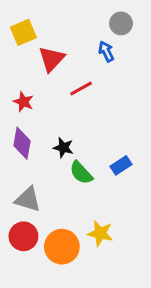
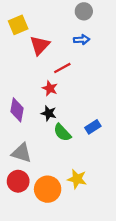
gray circle: (121, 23) -> (84, 11), moved
blue arrow: (106, 52) -> (82, 40), turned 112
red star: (23, 102) -> (50, 88), moved

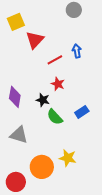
blue arrow: (82, 40) -> (77, 51), moved, turned -96
red star: (50, 88) -> (58, 84), moved
red circle: (18, 181) -> (16, 182), moved

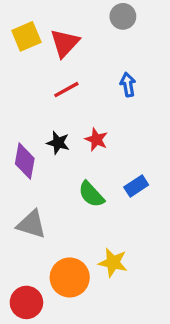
red triangle: (35, 40) -> (65, 43), moved
red line: (55, 60) -> (66, 90), moved
black star: (43, 100) -> (58, 143), moved

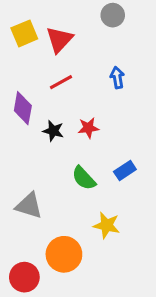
red star: (96, 139) -> (88, 128), turned -30
purple diamond: (25, 161) -> (23, 108), moved
yellow star: (113, 263) -> (107, 225), moved

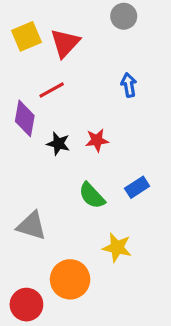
red line: (61, 82) -> (52, 90), moved

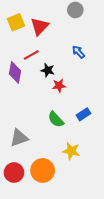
blue arrow: (129, 85) -> (78, 52), turned -32
black star: (58, 144) -> (48, 70), moved
gray triangle: (32, 226) -> (19, 138), turned -36
red circle: (26, 305) -> (14, 173), moved

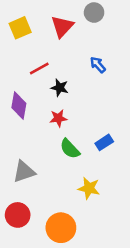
red triangle: (40, 26) -> (62, 27), moved
purple diamond: (15, 72) -> (19, 105), moved
red star: (59, 86) -> (58, 118), moved
orange circle: (43, 170) -> (61, 228), moved

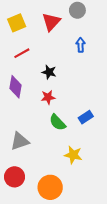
blue arrow: (98, 65) -> (81, 45), moved, turned 40
red line: (39, 69) -> (22, 53), moved

